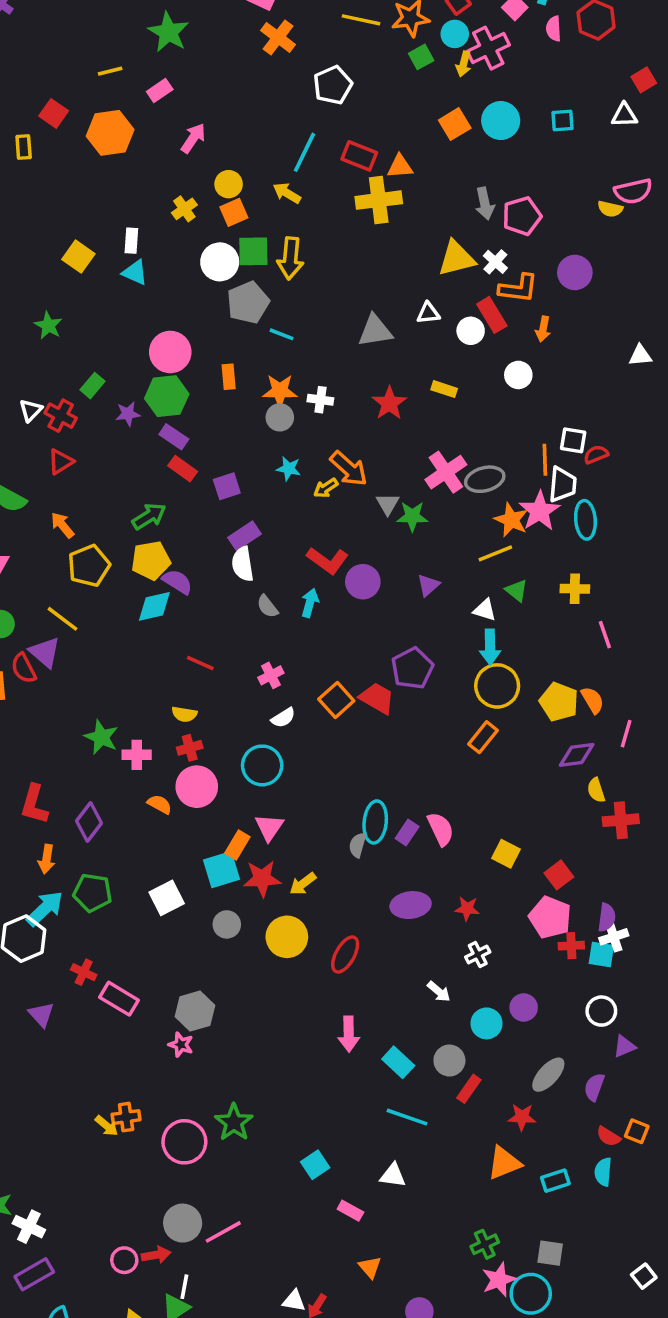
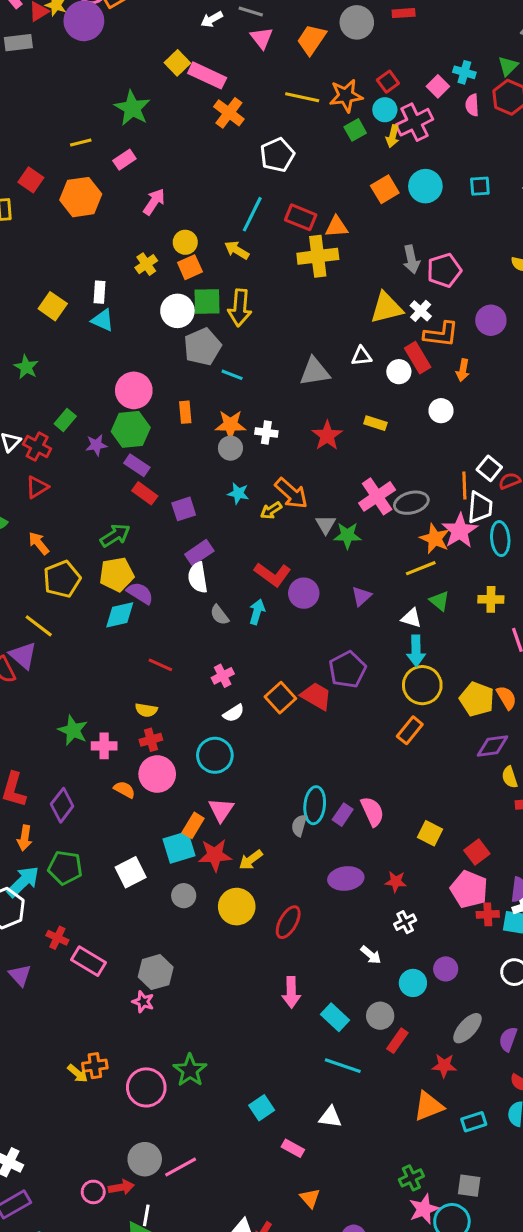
white square: (573, 440) -> (489, 468), turned 30

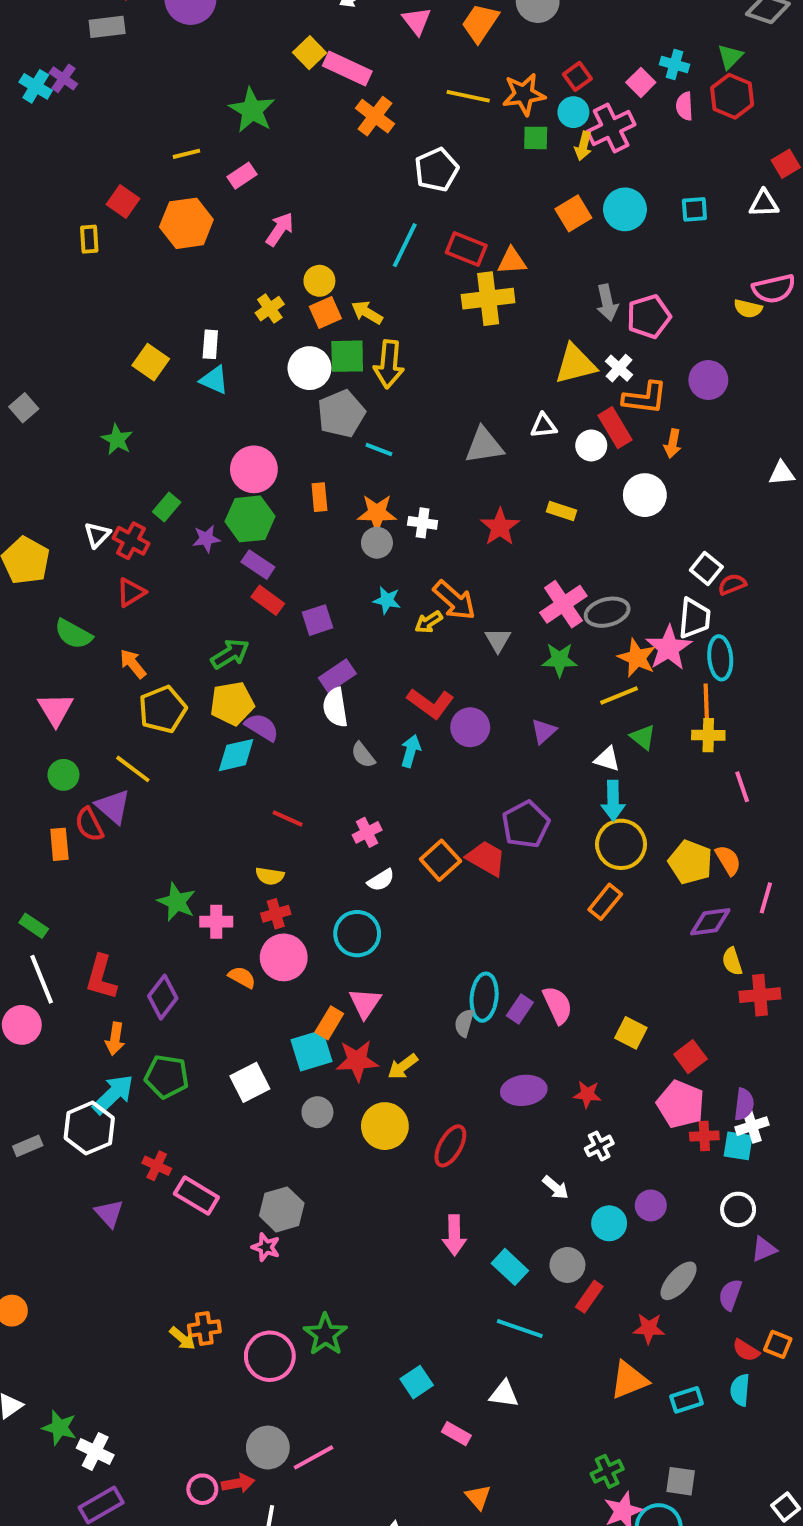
green square: (355, 130) -> (536, 138), turned 30
yellow arrow: (237, 250) -> (367, 313), moved
white circle: (441, 411) -> (645, 495), size x1.4
orange line: (464, 486) -> (706, 701), moved
green star: (347, 535) -> (560, 660), moved

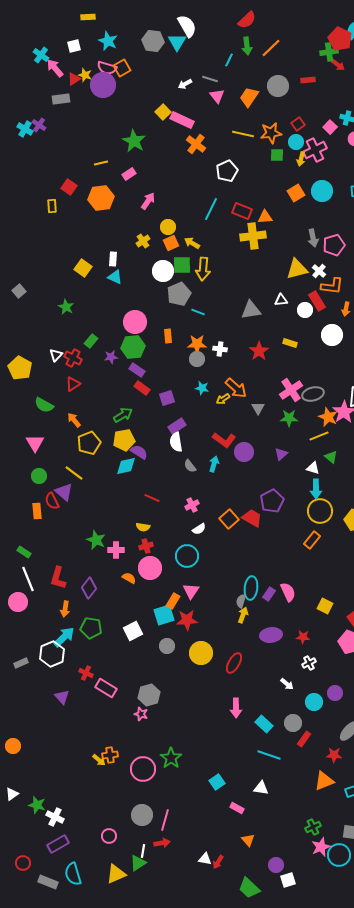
yellow arrow: (403, 1067) -> (243, 615), moved, turned 147
pink line: (313, 1457) -> (165, 820), turned -45
red arrow: (238, 1483) -> (162, 843), moved

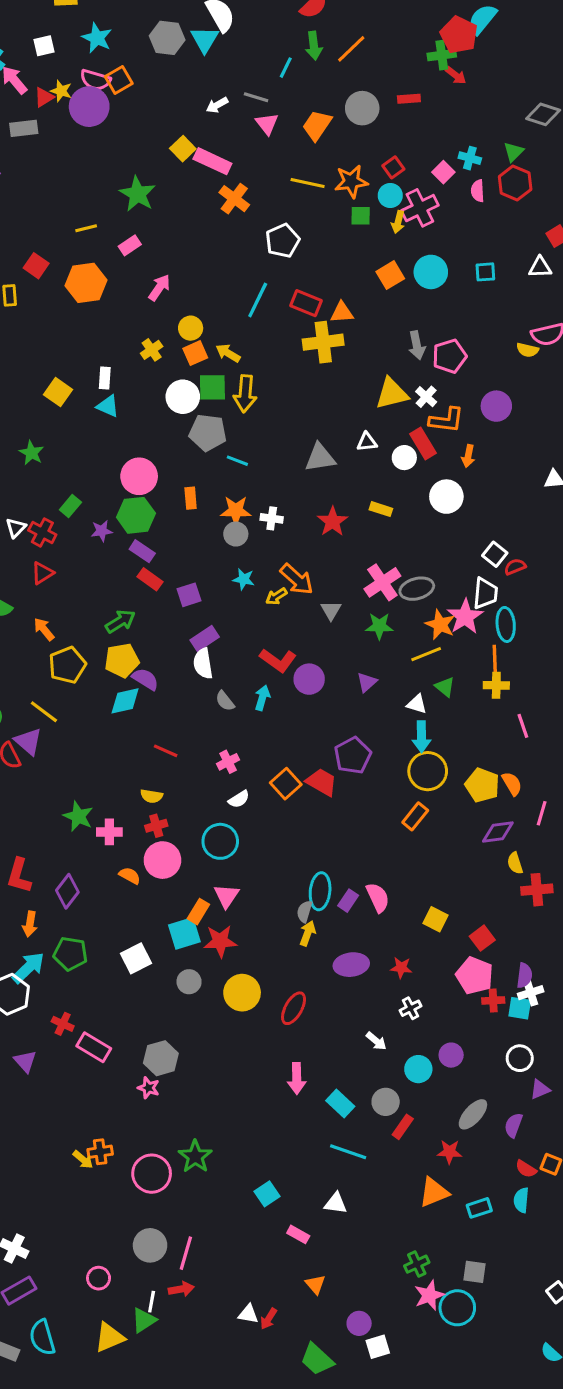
gray pentagon: (179, 294) -> (208, 433), turned 30

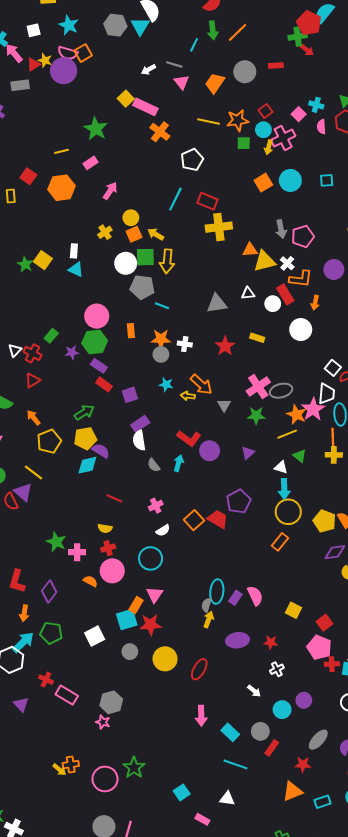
orange triangle: (342, 312) -> (250, 250), moved
green star: (31, 453) -> (25, 264), moved
yellow arrow: (276, 596) -> (188, 396), turned 40

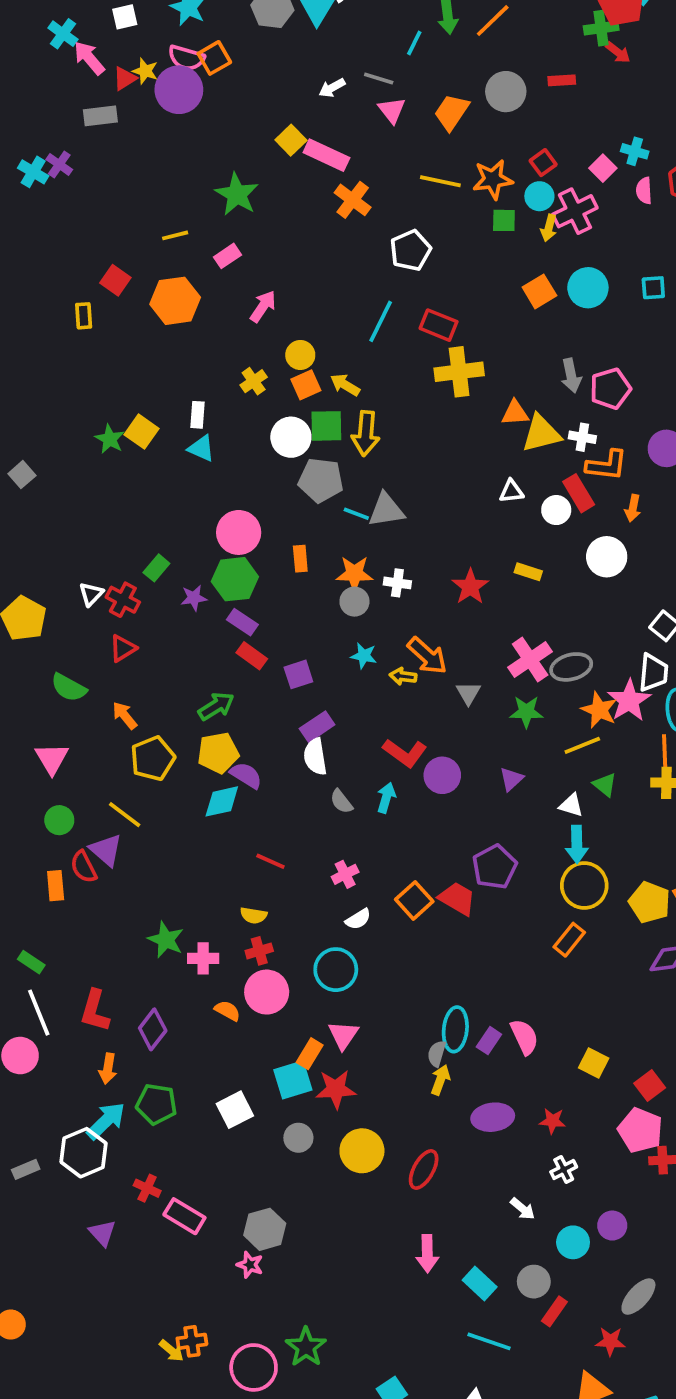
white cross: (287, 263) -> (582, 437), turned -32
gray triangle: (217, 304) -> (386, 510), moved

